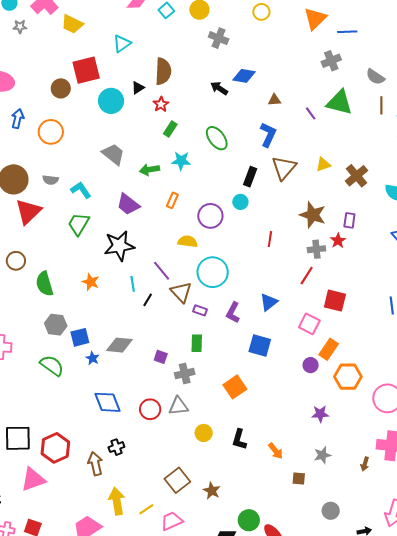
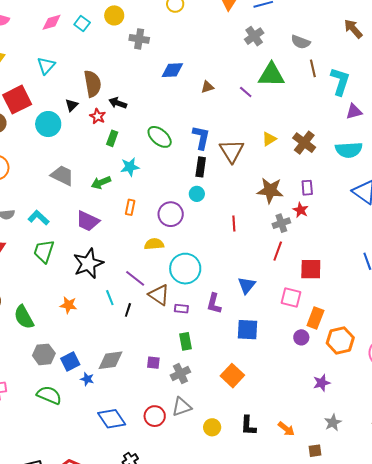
black arrow: (219, 88) -> (118, 103), moved
blue L-shape: (268, 135) -> (201, 138), moved

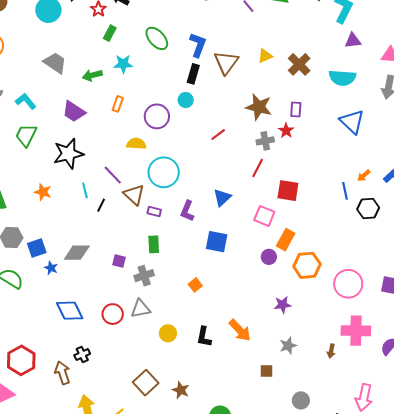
red line: (234, 223) -> (218, 135), turned 49
orange square: (232, 376) -> (195, 285), size x0.6
orange arrow: (286, 429) -> (240, 330), moved, size x1.4

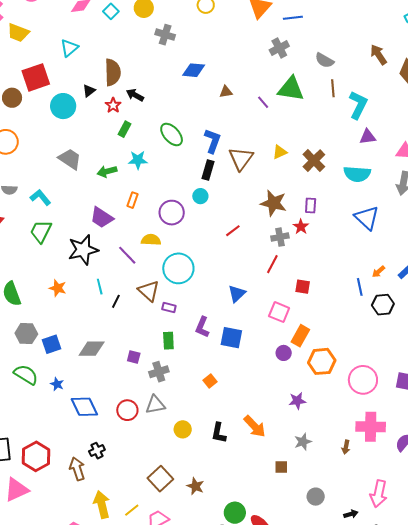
purple trapezoid: (74, 112) -> (102, 217), moved
purple line: (113, 175) -> (127, 255), moved
red square: (288, 191) -> (303, 287), size x0.7
purple L-shape: (187, 211) -> (202, 327), moved
blue star: (51, 268) -> (57, 384), moved

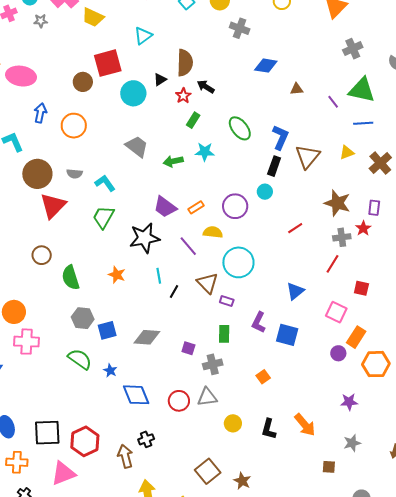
blue line: (293, 18) -> (363, 123), moved
orange rectangle: (132, 200) -> (196, 207), moved, turned 35

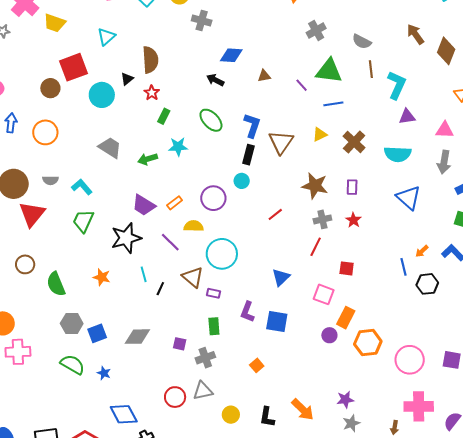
black arrow: (206, 87) -> (215, 80), moved
red star: (363, 228) -> (353, 220), moved
blue diamond: (136, 395) -> (124, 414), moved
purple star: (349, 402) -> (345, 400), moved

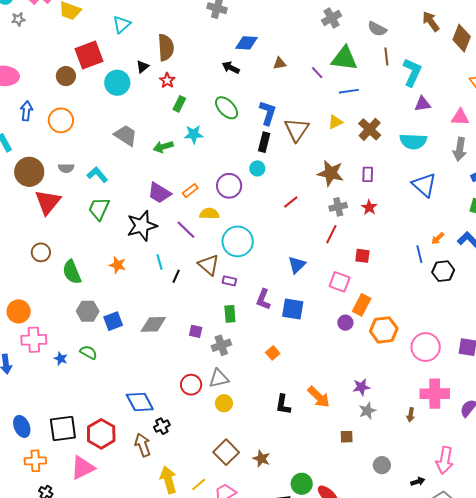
green semicircle: (72, 364) -> (88, 352), size x0.7
blue star: (104, 373) -> (61, 359), moved
yellow circle: (231, 415) -> (224, 403), moved

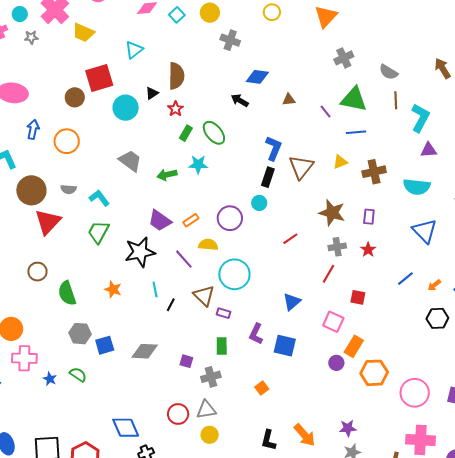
green ellipse: (227, 108) -> (214, 133), moved
brown cross: (370, 129) -> (374, 172), turned 30
blue line: (419, 254) -> (405, 279), moved, turned 60

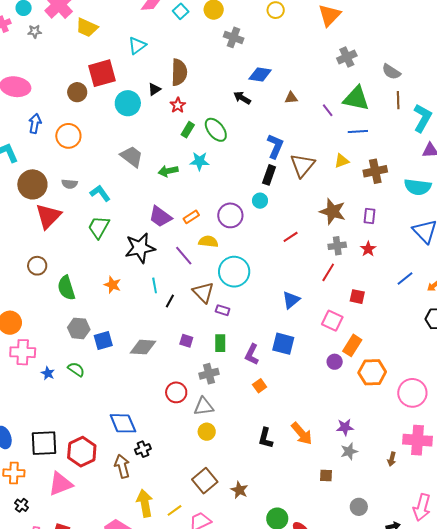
purple L-shape: (256, 334) -> (252, 354), moved
purple square: (186, 361) -> (186, 341), moved
red circle: (178, 414) -> (176, 392), moved

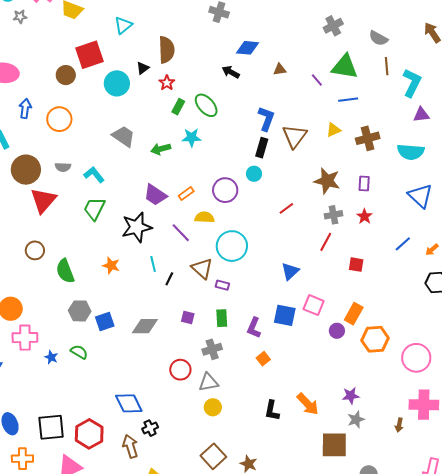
pink square: (332, 321) -> (314, 305), moved
brown square: (326, 475) -> (334, 445), size x2.0

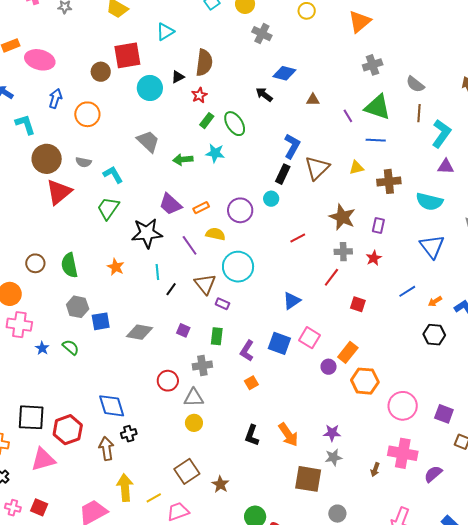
brown circle: (35, 250) -> (35, 263), moved

